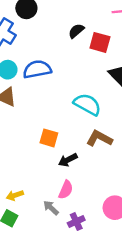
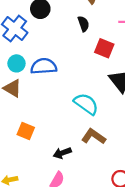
black semicircle: (76, 31) -> (83, 24), moved, turned 105
orange square: (49, 138) -> (26, 131), moved

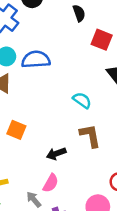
cyan semicircle: (86, 104) -> (82, 100), size x0.7
brown L-shape: (94, 137) -> (90, 136), turned 45

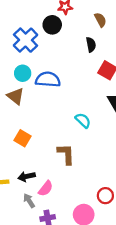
brown L-shape: (90, 136) -> (66, 154), moved
black arrow: (56, 154) -> (27, 176), moved

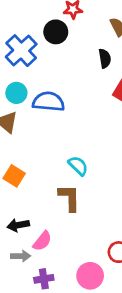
cyan semicircle: (83, 120) -> (78, 166), moved
gray arrow: (29, 201) -> (21, 256), turned 120

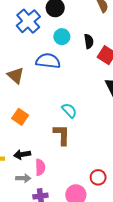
black semicircle: (105, 58) -> (89, 41), moved
cyan circle: (16, 93) -> (62, 37), moved
pink semicircle: (42, 241) -> (40, 167), turned -42

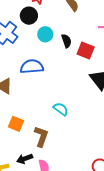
cyan circle: (62, 37) -> (45, 34), moved
brown L-shape: (62, 135) -> (41, 136), moved, turned 30

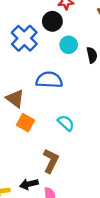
cyan semicircle: (61, 109) -> (66, 123), moved
orange square: (16, 124) -> (26, 123), moved

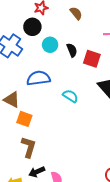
cyan semicircle: (66, 123) -> (70, 96), moved
brown L-shape: (51, 161) -> (29, 147), moved

